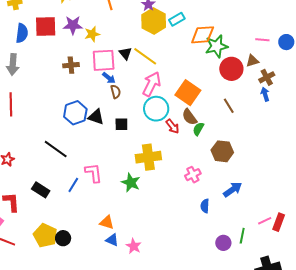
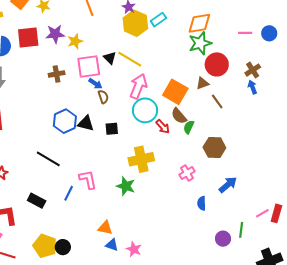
orange diamond: (203, 35) -> (199, 23), moved
brown triangle: (252, 61) -> (202, 83), moved

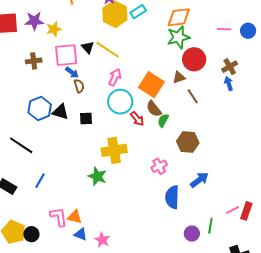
pink arrow: (138, 86) -> (115, 77), size x0.7
pink L-shape: (88, 179) -> (59, 217), moved
blue semicircle: (202, 203) -> (172, 197), size x1.6

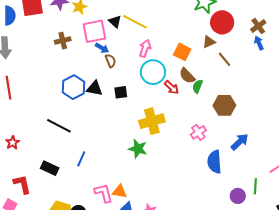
orange square: (151, 85) -> (182, 52), size x0.7

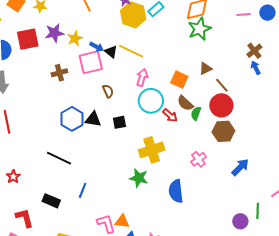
red circle: (222, 22) -> (221, 105), moved
blue arrow: (102, 48) -> (97, 47), moved
blue semicircle: (214, 162) -> (176, 191), moved

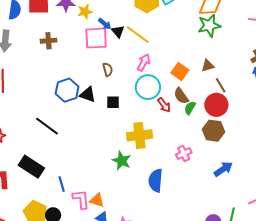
brown cross: (59, 73) -> (48, 41), moved
blue line: (83, 190) -> (62, 184), moved, turned -49
black rectangle: (51, 201) -> (31, 167), size x1.4

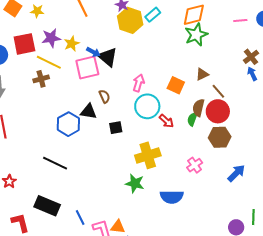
black triangle: (118, 31) -> (108, 57), size x1.5
yellow line: (138, 35) -> (49, 62), moved
black triangle: (88, 94) -> (88, 112), moved
brown semicircle: (181, 96) -> (198, 108), moved, turned 60
blue semicircle: (156, 181) -> (172, 197), turned -85

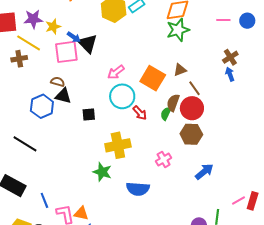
pink arrow: (139, 83) -> (116, 72), turned -150
orange square: (176, 85) -> (153, 78), size x1.4
brown semicircle: (104, 96) -> (58, 82), moved, turned -56

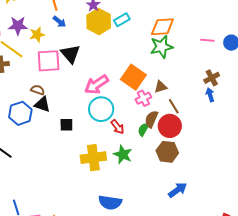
blue arrow: (74, 37) -> (59, 22), moved
pink arrow: (116, 72) -> (96, 85), size x1.4
orange square: (153, 78) -> (133, 77), moved
pink cross: (164, 160) -> (143, 98), moved
green star: (102, 172) -> (123, 154), moved

